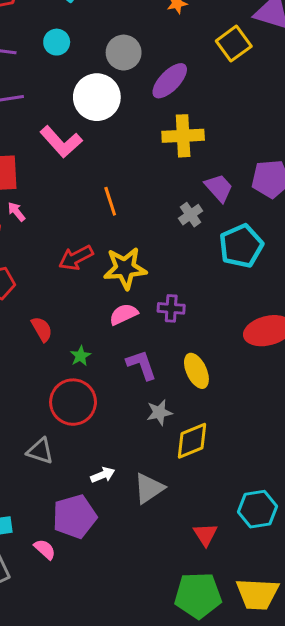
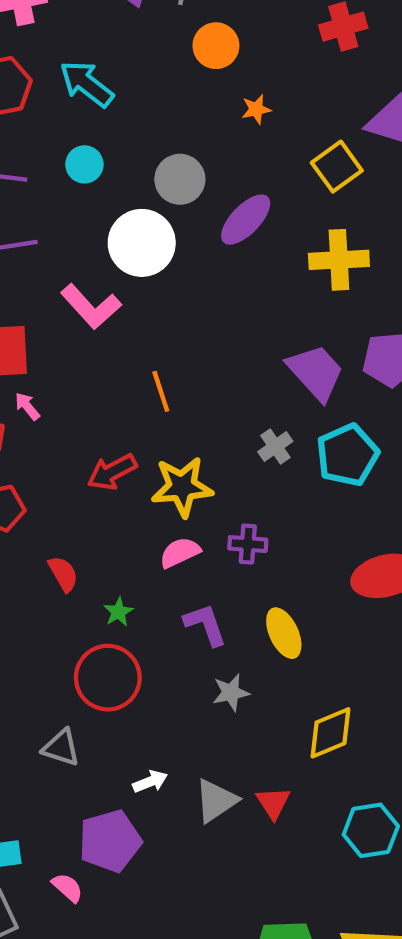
yellow cross: (183, 136) -> (339, 260), moved
purple trapezoid: (219, 188) -> (316, 372), size x1.4
gray cross: (191, 215) -> (275, 446), moved
yellow diamond: (192, 441) -> (330, 733), moved
red triangle: (205, 534) -> (273, 803), moved

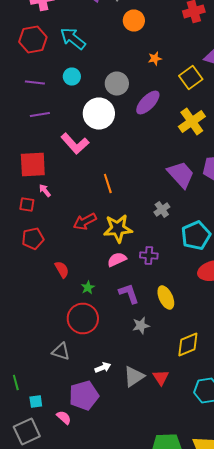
orange star: (256, 109) -> (155, 58), moved
yellow cross: (339, 260) -> (192, 122), turned -32
cyan pentagon: (347, 455) -> (196, 236), moved

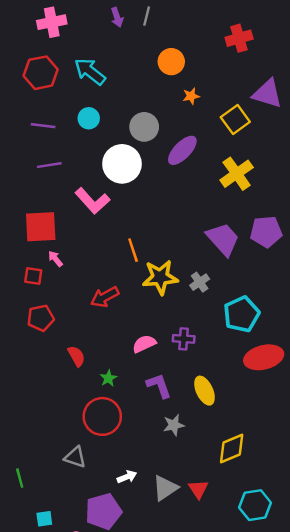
orange circle: (134, 20) -> (171, 62), moved
yellow star: (118, 228) -> (160, 277), moved
green line: (16, 382) -> (20, 478), moved

